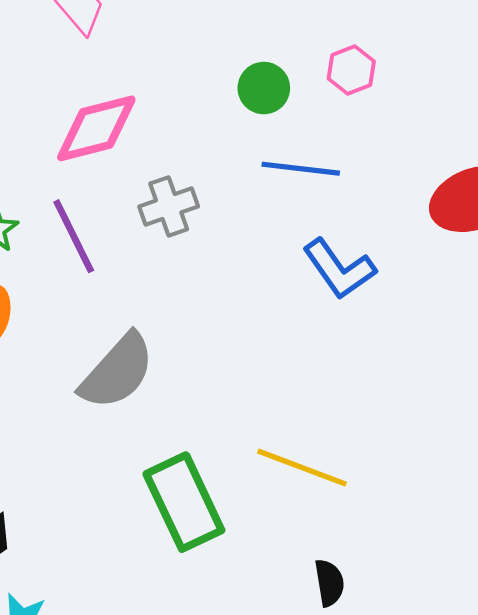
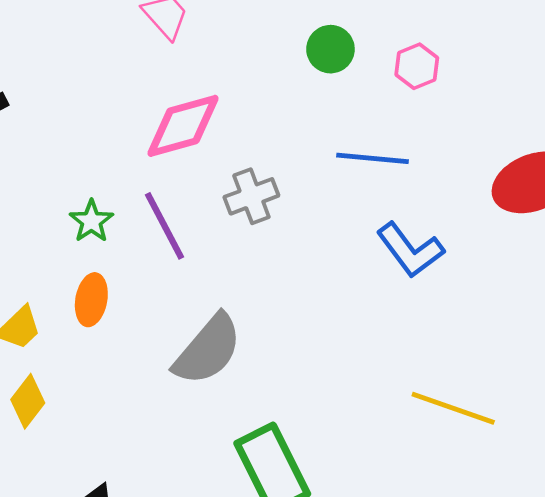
green circle: (264, 88) -> (330, 49), moved
yellow line: (302, 468) -> (453, 408), moved

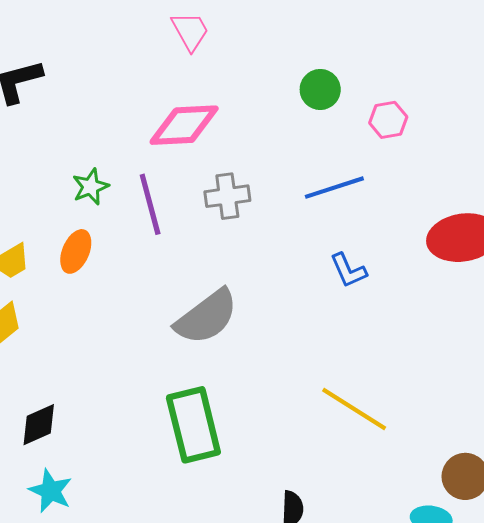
blue line: (372, 158) -> (334, 188), turned -36
blue L-shape: (410, 250) -> (348, 270), size x0.7
gray semicircle: (208, 350) -> (206, 317), moved

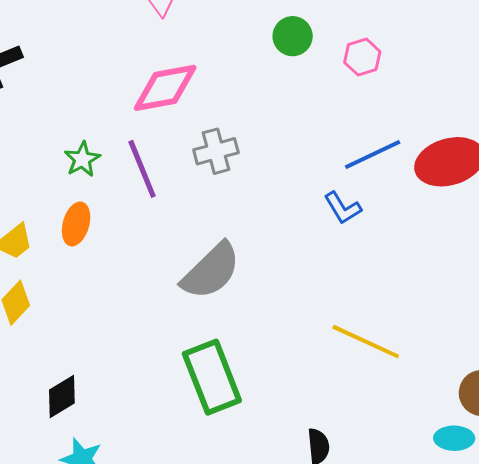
blue line: (334, 188) -> (373, 155), moved

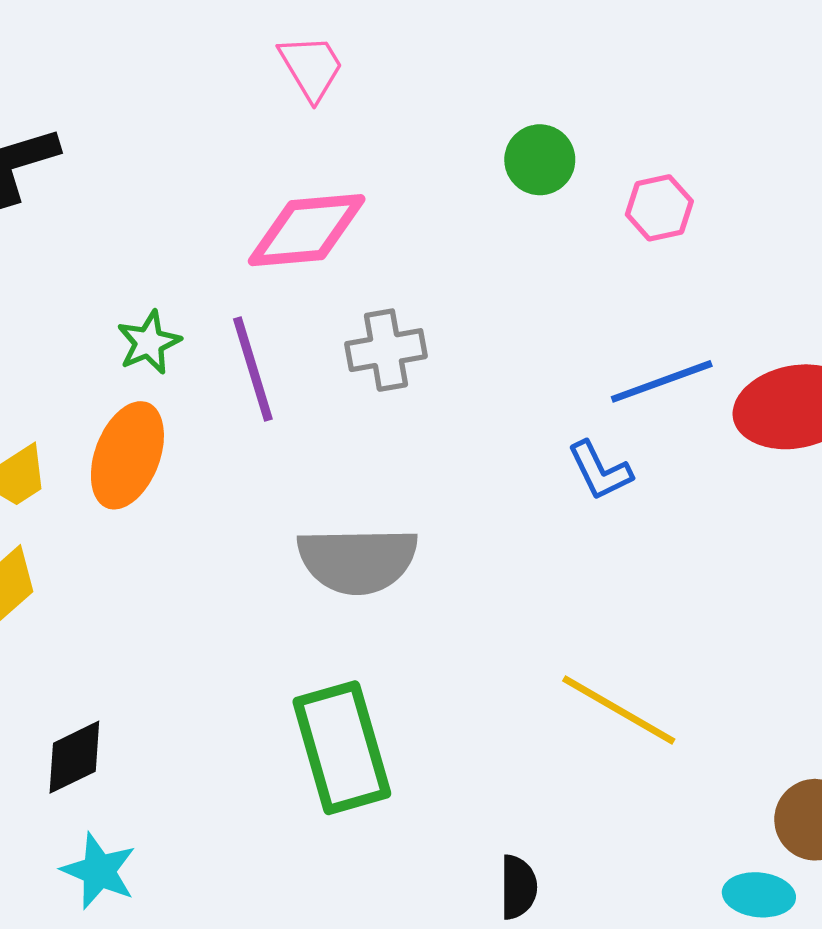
orange ellipse: (76, 224) -> (127, 455), size x1.4
gray semicircle: (211, 271) -> (358, 560), turned 38

